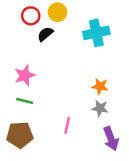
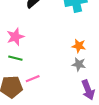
pink line: (67, 125) -> (33, 79), moved, turned 56

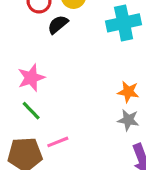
green line: (15, 58) -> (31, 111), turned 32

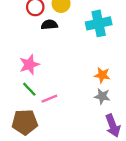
black semicircle: (58, 24) -> (49, 25), turned 35
pink line: (58, 142) -> (49, 99), moved

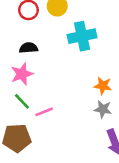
cyan cross: (99, 23) -> (82, 36), moved
black semicircle: (49, 25) -> (28, 48), moved

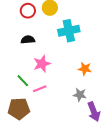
pink star: (22, 74) -> (42, 64), moved
gray star: (103, 109) -> (80, 95), moved

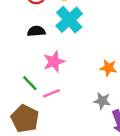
cyan cross: (69, 31) -> (69, 20), moved, turned -30
brown pentagon: (19, 109) -> (25, 119), turned 30

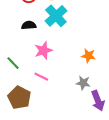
green line: (30, 83) -> (13, 63), moved
pink line: (51, 93) -> (41, 77), turned 48

